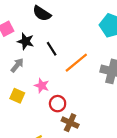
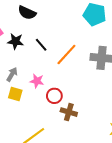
gray arrow: (17, 65) -> (12, 74), moved

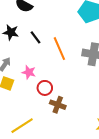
orange line: (66, 54) -> (59, 49), turned -70

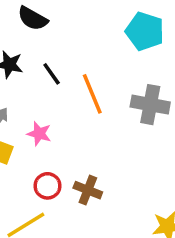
red circle: (45, 88) -> (48, 186), moved

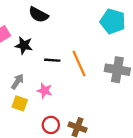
black line: (52, 74) -> (52, 60), moved, turned -49

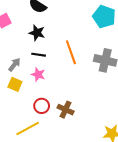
black star: (24, 45) -> (37, 33), moved
black line: (52, 60) -> (39, 55), moved

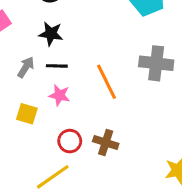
orange line: (71, 52) -> (106, 82), moved
gray arrow: (14, 65) -> (26, 67), moved

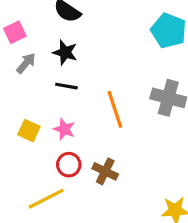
gray arrow: (26, 67) -> (26, 63), moved
pink star: (59, 95) -> (64, 129), moved

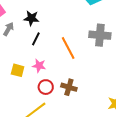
black line: (66, 86) -> (36, 39), turned -64

